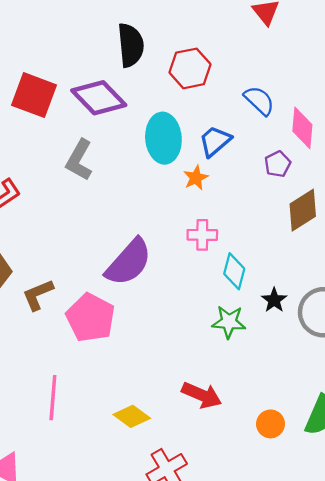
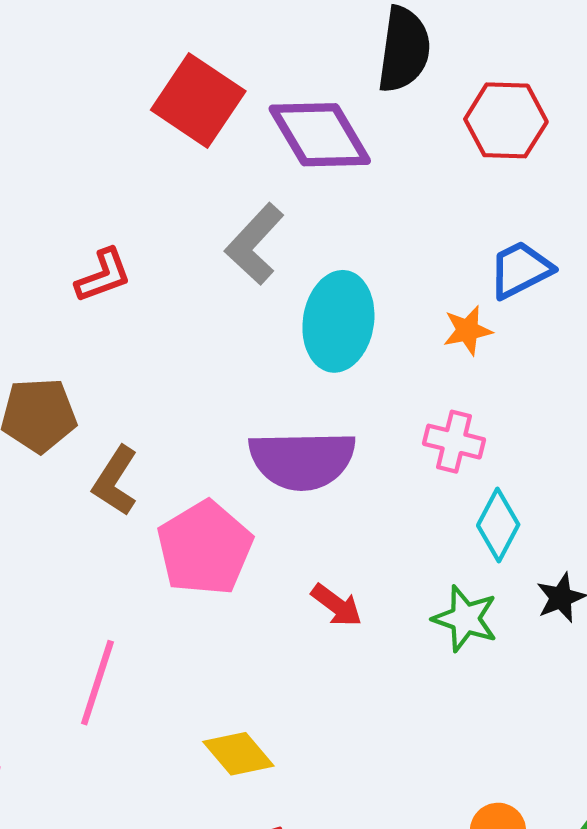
cyan ellipse: (163, 138) -> (338, 321), moved
purple semicircle: (129, 262) -> (302, 460), turned 34
brown L-shape: (38, 295) -> (115, 481), turned -48
red arrow: (202, 395) -> (337, 605), moved, size x0.7

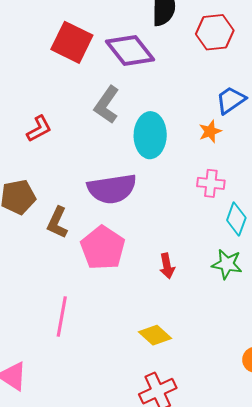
purple semicircle: (302, 460) -> (112, 189), moved
red arrow: (337, 605) -> (167, 266), turned 50
yellow diamond: (238, 754) -> (155, 335), moved

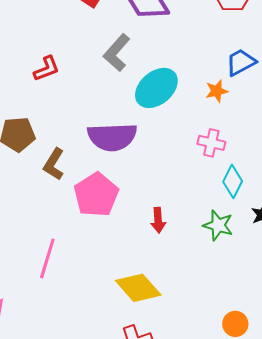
cyan ellipse: (150, 135) -> (156, 88), turned 42
yellow diamond: (155, 335) -> (138, 288), size x1.4

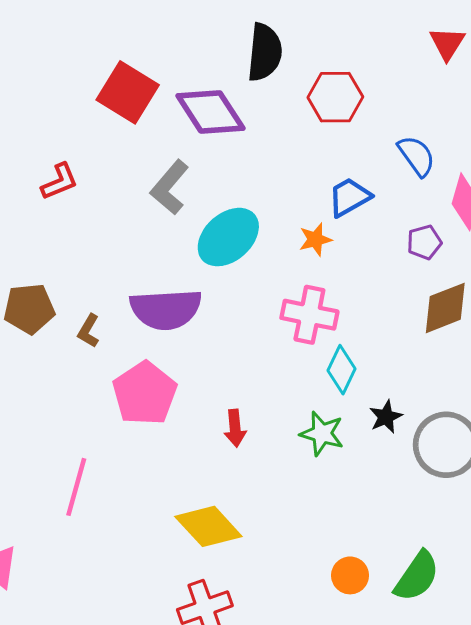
red L-shape: (46, 69) -> (60, 182), moved
pink cross: (211, 143) -> (309, 315), size x1.4
brown L-shape: (54, 164) -> (88, 331), moved, size x0.7

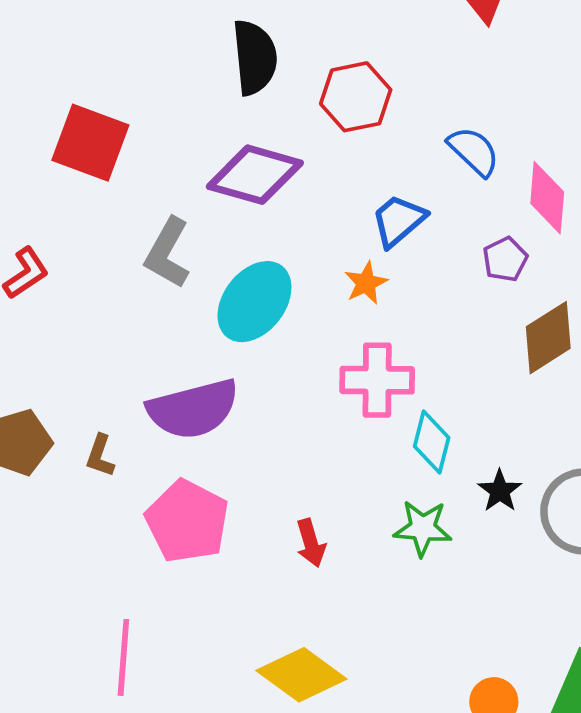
purple diamond: (210, 112) -> (255, 175), moved, turned -30

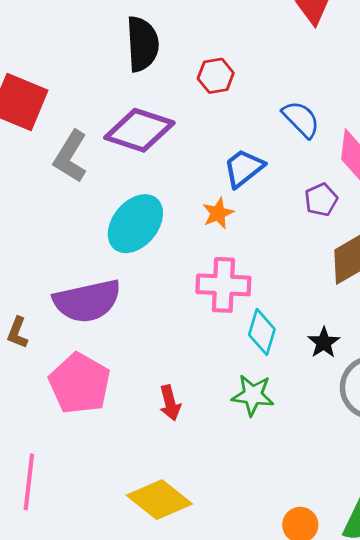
red hexagon: (356, 97) -> (216, 76), size x0.7
gray L-shape: (167, 253) -> (71, 156), moved
black star: (500, 491) -> (324, 342), moved

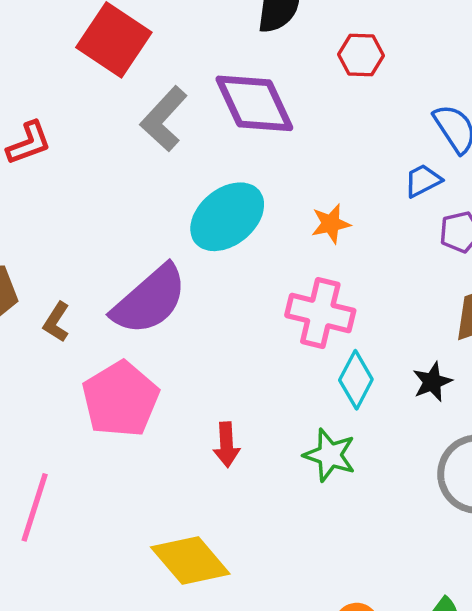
purple diamond: (139, 130) -> (254, 103), turned 36
blue trapezoid: (244, 168) -> (423, 181), moved, size x0.7
purple semicircle: (87, 301) -> (150, 300), turned -40
black star: (324, 342) -> (432, 382), moved

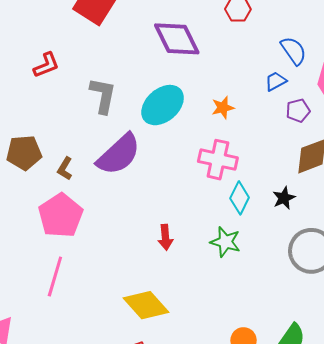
gray L-shape: (164, 119) -> (103, 95), moved, turned 150
pink pentagon: (120, 399) -> (61, 216), moved

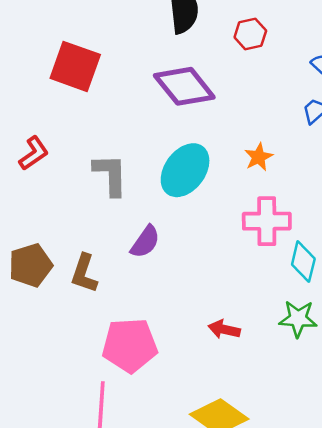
purple semicircle: (119, 154) -> (145, 242), size x0.6
brown L-shape: (65, 169) -> (84, 273), size x1.4
pink pentagon: (61, 216) -> (130, 345), moved, turned -30
red arrow: (165, 237) -> (224, 329), turned 120

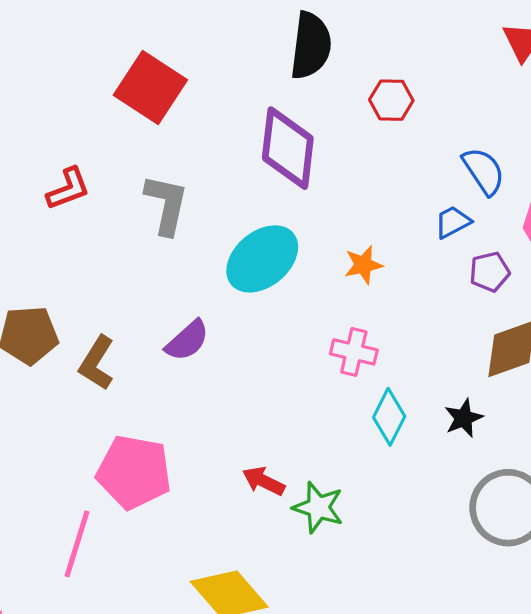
purple diamond: (184, 86) -> (288, 148), turned 32
gray L-shape: (110, 175) -> (166, 204), moved
pink cross: (267, 221) -> (354, 352), size x0.7
green star: (298, 319) -> (318, 507), moved

